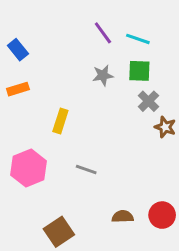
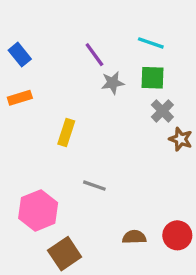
purple line: (103, 33) -> (94, 55), moved
pink hexagon: (29, 168) -> (38, 210), moved

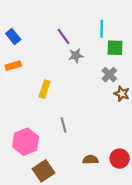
cyan line: (151, 43) -> (102, 29), turned 72
green square: (152, 78) -> (115, 48), moved
gray line: (94, 186) -> (64, 125), turned 56

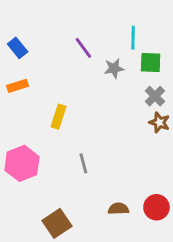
gray star: (76, 56) -> (114, 68), moved
gray cross: (109, 75) -> (155, 96), moved
pink hexagon: (26, 142) -> (22, 163), moved

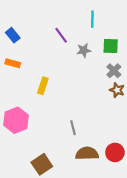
cyan line: (133, 38) -> (92, 19), moved
orange rectangle: (18, 86) -> (13, 63), turned 32
gray line: (83, 163) -> (73, 128), moved
brown semicircle: (118, 209) -> (87, 154), size x1.5

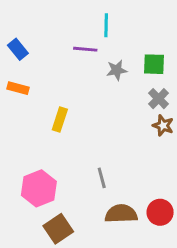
cyan line: (92, 19) -> (106, 25), moved
purple line: (61, 35) -> (85, 49), turned -49
pink hexagon: (16, 120) -> (39, 188), moved

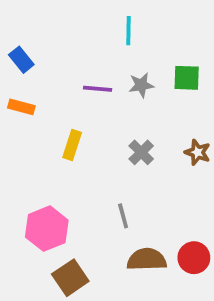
purple line: (85, 49) -> (98, 89), moved
gray cross: (159, 99) -> (141, 152), moved

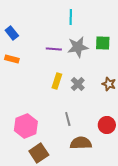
gray star: (141, 85) -> (78, 47), size x1.5
yellow rectangle: (72, 145) -> (57, 81), moved
red circle: (194, 258) -> (107, 125), moved

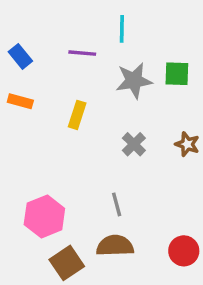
purple line: (54, 49) -> (82, 53), moved
yellow rectangle: (57, 81) -> (77, 115), moved
red circle: (107, 125) -> (184, 251), moved
brown semicircle: (81, 143) -> (115, 246), moved

